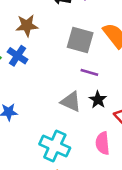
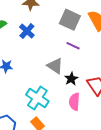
blue cross: (18, 56) -> (27, 31), moved
black star: (98, 100) -> (71, 79), moved

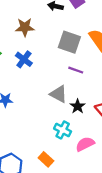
cyan cross: (37, 98) -> (63, 130), moved, size x0.7
pink semicircle: (74, 102) -> (85, 144), moved, turned 66

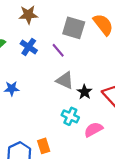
purple line: (76, 70) -> (58, 50), moved, turned 32
orange rectangle: (46, 159) -> (44, 146), moved, turned 32

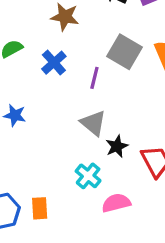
purple line: (58, 50) -> (94, 78), turned 40

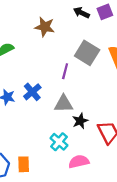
blue cross: (54, 63) -> (32, 92), moved
gray triangle: (93, 123) -> (64, 104), turned -42

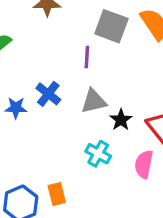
pink semicircle: (79, 162) -> (144, 164), moved, turned -54

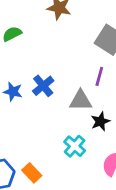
purple line: (87, 57) -> (99, 76), moved
orange rectangle: (57, 194) -> (32, 173), turned -42

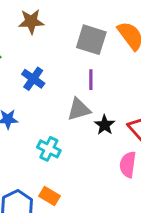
blue cross: (43, 86) -> (33, 79), moved
cyan cross: (75, 146) -> (49, 149), moved

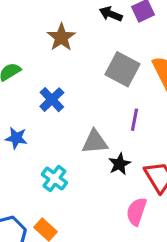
brown star: (31, 21) -> (61, 37), turned 30
purple line: (91, 80) -> (135, 120), moved

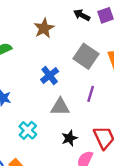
blue cross: (52, 100) -> (50, 75), moved
black star: (119, 164) -> (69, 138), moved

